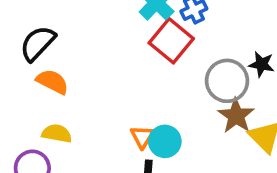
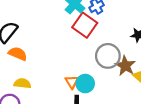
gray circle: (227, 81) -> (108, 56), moved

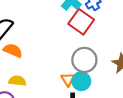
gray circle: (108, 56) -> (84, 60), moved

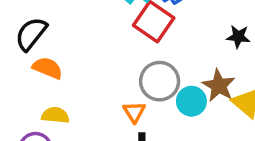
cyan circle: (81, 81) -> (191, 101), moved

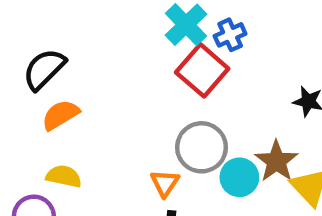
orange semicircle: (48, 68) -> (60, 115), turned -60

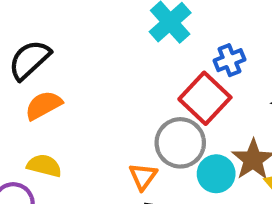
blue cross: (230, 35) -> (229, 60), moved
red square: (202, 70) -> (205, 98), moved

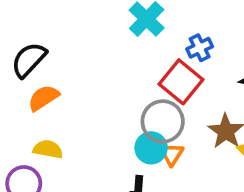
cyan circle: (216, 174) -> (151, 148), moved
orange triangle: (143, 176) -> (172, 154), moved

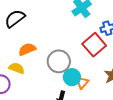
orange semicircle: (44, 98) -> (27, 49), moved
gray circle: (163, 121) -> (59, 61), moved

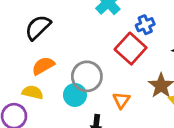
black semicircle: (15, 19) -> (38, 27), moved
cyan circle: (72, 77) -> (75, 95), moved

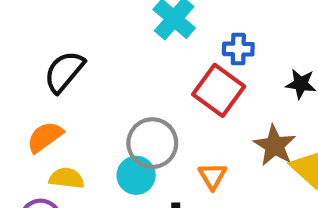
blue cross: (145, 25) -> (238, 49), turned 30
orange semicircle: (43, 66) -> (45, 137), moved

